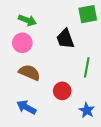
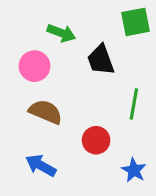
green arrow: (27, 20) -> (61, 33), moved

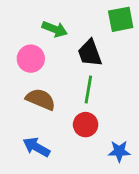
green line: (134, 104) -> (88, 89), moved
blue star: (134, 170) -> (119, 151), turned -30

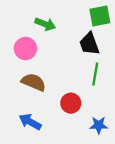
black trapezoid: (90, 53) -> (89, 44), moved
green line: (88, 89) -> (95, 74), moved

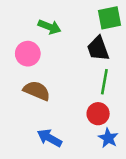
red circle: (71, 103) -> (98, 114), moved
blue arrow: (30, 122) -> (49, 138), moved
blue star: (99, 125) -> (108, 138), turned 30

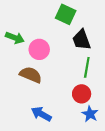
green square: (110, 18) -> (66, 14), moved, turned 36
green arrow: (49, 27) -> (15, 38), moved
pink circle: (28, 54) -> (39, 49), moved

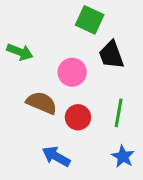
pink circle: (39, 49) -> (72, 72), moved
green line: (87, 67) -> (119, 113), moved
red circle: (82, 94) -> (78, 117), moved

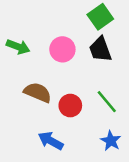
green square: (90, 20) -> (100, 17), moved, turned 30
pink circle: (72, 72) -> (62, 49), moved
green line: (119, 113) -> (107, 102), turned -50

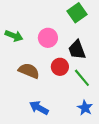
black trapezoid: (100, 49) -> (77, 50), moved
red circle: (70, 106) -> (60, 67), moved

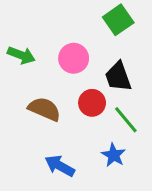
blue star: (85, 108) -> (114, 155), moved

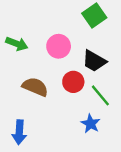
black trapezoid: (118, 77) -> (94, 61), turned -40
blue arrow: (60, 166) -> (19, 132), moved, turned -115

